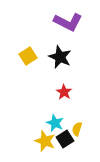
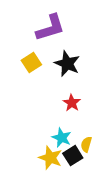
purple L-shape: (68, 22) -> (50, 28), moved, turned -44

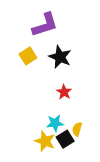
cyan star: (62, 138) -> (55, 123), turned -30

